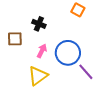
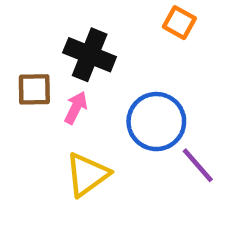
black cross: (39, 24) -> (90, 55), size x1.5
pink arrow: (42, 51) -> (76, 108), moved

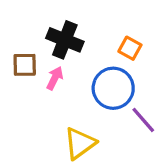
orange square: (179, 23) -> (130, 48), moved
yellow triangle: (87, 175) -> (80, 143), moved

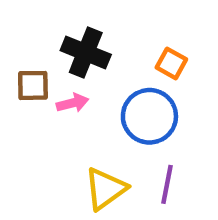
pink arrow: (55, 78) -> (72, 103), turned 50
purple line: (143, 120) -> (167, 184), moved, turned 52

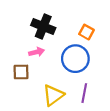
brown square: (33, 85) -> (21, 72), moved

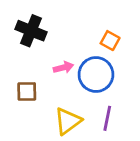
black cross: (43, 26) -> (31, 31), moved
pink arrow: (37, 52) -> (63, 67), moved

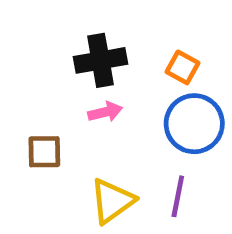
black cross: (31, 31) -> (101, 60), moved, turned -32
blue circle: (96, 75) -> (194, 124), moved

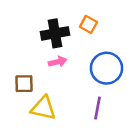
orange square: (183, 67) -> (88, 24), moved
yellow triangle: (112, 201) -> (43, 108), moved, turned 48

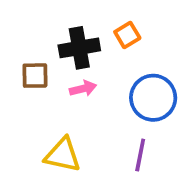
orange square: (88, 24) -> (127, 35), turned 30
brown square: (24, 84) -> (35, 76), moved

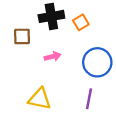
black cross: (79, 48) -> (51, 16), moved
brown square: (35, 76) -> (22, 36), moved

